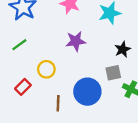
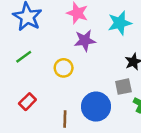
purple star: (76, 41) -> (85, 40), moved
yellow circle: (46, 69) -> (64, 68), moved

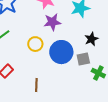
blue circle: (96, 107) -> (61, 52), moved

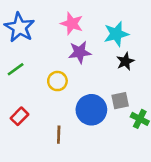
black star: (91, 39) -> (125, 61), moved
blue circle: (61, 52) -> (91, 110), moved

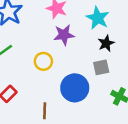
cyan star: (116, 34) -> (98, 18), turned -30
gray square: (120, 101) -> (101, 67), moved

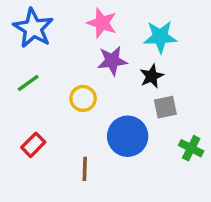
cyan star: (98, 18) -> (160, 37), turned -30
black star: (106, 43) -> (152, 76), moved

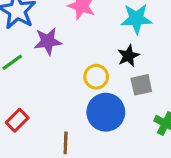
purple star: (112, 61) -> (48, 41), moved
yellow circle: (83, 98) -> (96, 77), moved

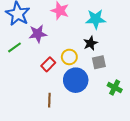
red rectangle: (17, 120) -> (48, 64), moved

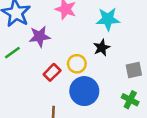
gray square: (99, 62) -> (134, 70), moved

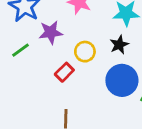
yellow circle: (77, 64) -> (85, 52), moved
blue circle: (84, 91) -> (122, 80), moved

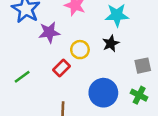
green line: (20, 50) -> (22, 77), moved
blue circle: (122, 80) -> (103, 93), moved

